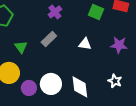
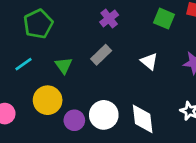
white triangle: (85, 44) -> (149, 61), turned 32

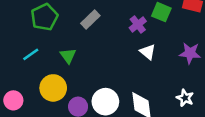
purple cross: (109, 19) -> (138, 25), moved
gray rectangle: (101, 55) -> (90, 20), moved

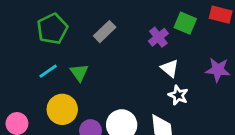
cyan line: (31, 54) -> (48, 71), moved
white star: (185, 98) -> (178, 95), moved

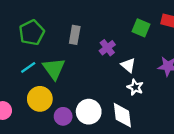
gray rectangle: (105, 32) -> (75, 35), turned -36
purple cross: (158, 37) -> (107, 48), moved
green triangle: (79, 73) -> (54, 69), size x1.5

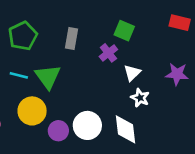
green square: (141, 28) -> (124, 31), moved
white triangle: (128, 65) -> (132, 73), turned 35
cyan line: (28, 67) -> (19, 75), turned 49

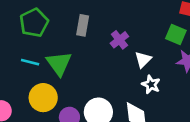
green square: (124, 31) -> (176, 35), moved

